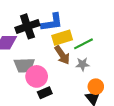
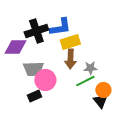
green line: (84, 44) -> (85, 81), moved
brown arrow: (62, 55) -> (70, 59), turned 36
black rectangle: (45, 93) -> (34, 96), moved

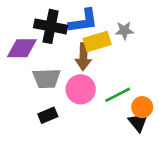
black cross: (36, 31) -> (51, 26), turned 30
brown arrow: (70, 59) -> (83, 57), moved
gray star: (90, 68) -> (124, 31), moved
pink circle: (45, 80) -> (81, 89), moved

